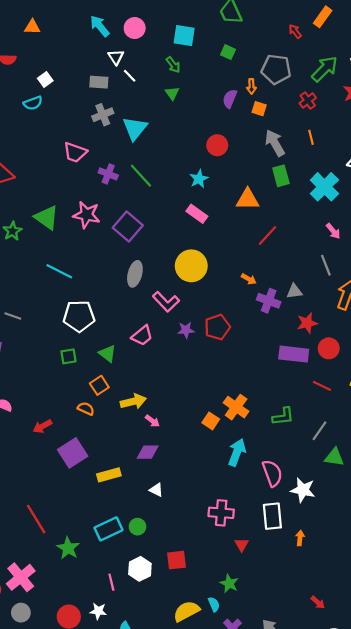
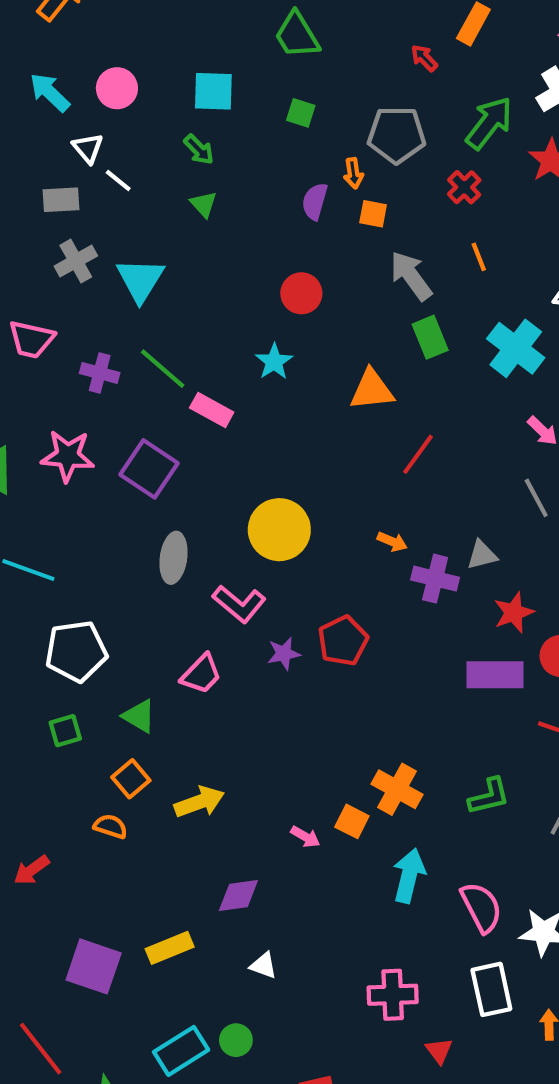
pink rectangle: (197, 214) -> (212, 410), moved
pink arrow: (152, 421) -> (305, 837), moved
purple square: (73, 453) -> (94, 966), moved, turned -32

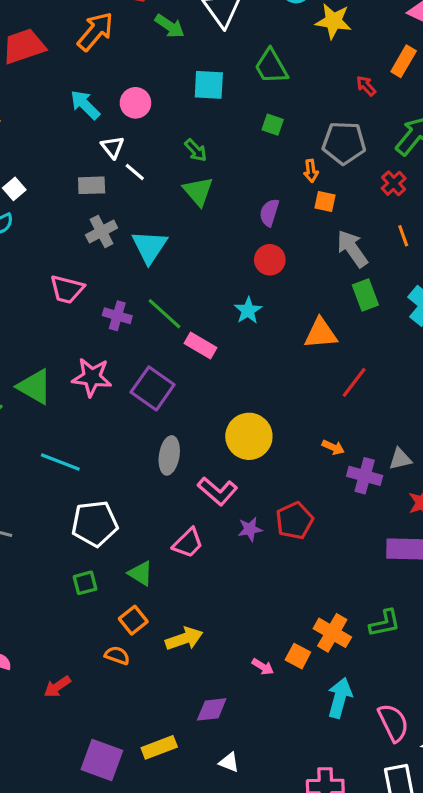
cyan square: (213, 91) -> (209, 85), moved
purple semicircle: (315, 201) -> (269, 213), moved
green triangle: (204, 204) -> (198, 191), size x1.5
green L-shape: (489, 796) -> (385, 623), moved

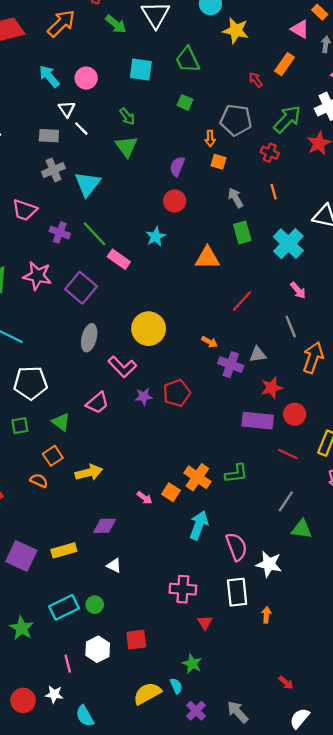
red cross: (394, 183) -> (270, 153), turned -30
gray arrow: (352, 249) -> (236, 198), size x0.7
red line: (354, 382) -> (242, 301), moved

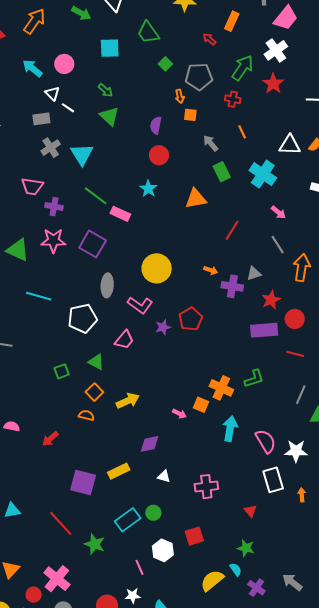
green square: (185, 102) -> (165, 64), moved, turned 32
purple cross: (60, 232) -> (54, 206), moved
white pentagon: (30, 383) -> (82, 318), moved
pink cross: (183, 589) -> (206, 487), moved

